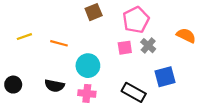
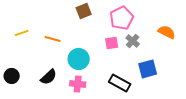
black semicircle: (54, 86) -> (49, 77), turned -54

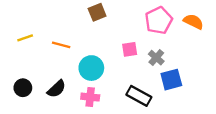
pink pentagon: (122, 18) -> (159, 20), moved
orange semicircle: (167, 32) -> (193, 22), moved
gray cross: (133, 41) -> (156, 58), moved
black circle: (12, 76) -> (23, 88), moved

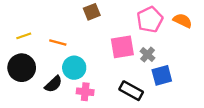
pink square: (130, 49) -> (122, 47), size x1.6
cyan circle: (91, 68) -> (74, 68), moved
black circle: (23, 88) -> (22, 68), moved, size x1.6

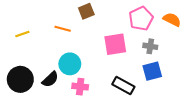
orange line: (58, 42) -> (63, 29), moved
gray cross: (148, 55) -> (150, 46), moved, turned -32
black circle: (22, 68) -> (20, 79), moved

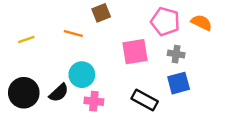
pink pentagon: (141, 19) -> (165, 21), turned -30

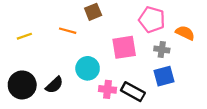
orange semicircle: (201, 23) -> (185, 33), moved
cyan circle: (82, 75) -> (88, 68), moved
pink cross: (94, 101) -> (108, 89), moved

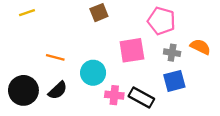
orange line: (68, 31) -> (55, 57), moved
orange semicircle: (185, 33) -> (200, 47), moved
yellow line: (24, 36) -> (27, 13), moved

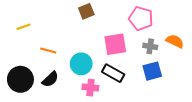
yellow line: (27, 13) -> (23, 27), moved
pink cross: (114, 95) -> (90, 88), moved
black rectangle: (141, 97) -> (113, 73), moved

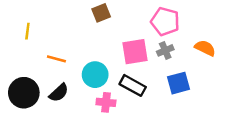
yellow line: (23, 27) -> (27, 31), turned -64
gray cross: (150, 46) -> (165, 50), moved, turned -32

